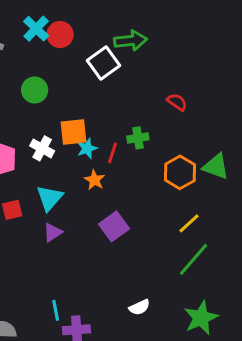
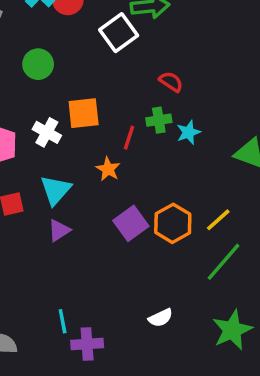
red semicircle: (177, 102) -> (171, 82), moved
cyan star: (87, 148) -> (189, 132), moved
orange hexagon: (180, 172) -> (173, 223), moved

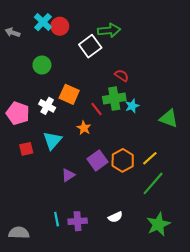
orange square: (84, 113) -> (69, 94), turned 30
green cross: (159, 120) -> (114, 99), size x1.5
red line: (129, 138) -> (96, 109), turned -56
purple triangle: (59, 230) -> (68, 175), moved
purple cross: (87, 344) -> (78, 221), moved

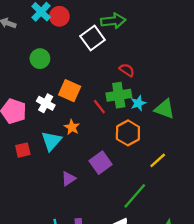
green triangle: (169, 118) -> (165, 109), moved
orange star: (84, 128) -> (72, 127), moved
orange hexagon: (123, 160) -> (128, 133), moved
green line: (153, 183) -> (135, 196), moved

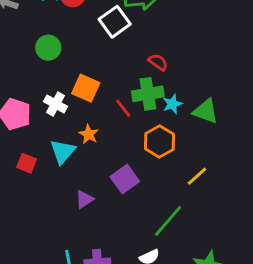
red square: (23, 150) -> (27, 163), turned 35

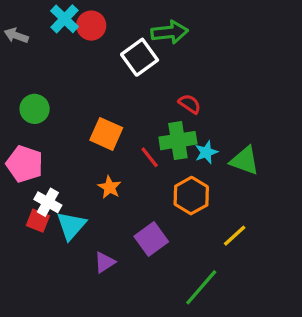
green circle: (48, 48) -> (35, 109), moved
white cross: (55, 104) -> (48, 202), moved
cyan triangle: (63, 152) -> (71, 226), moved

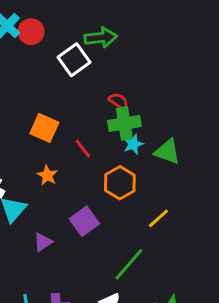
green cross: (178, 141) -> (124, 123), moved

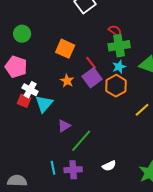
cyan star: (133, 144) -> (119, 67), moved
purple square: (84, 221) -> (92, 78), moved
green line: (129, 264) -> (81, 141), moved

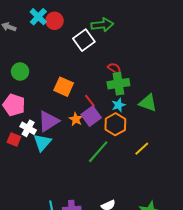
orange star: (67, 81) -> (76, 119), moved
red square: (24, 101) -> (14, 139), moved
purple triangle: (64, 126) -> (48, 121), moved, size x1.6
green line: (81, 141) -> (98, 152), moved

